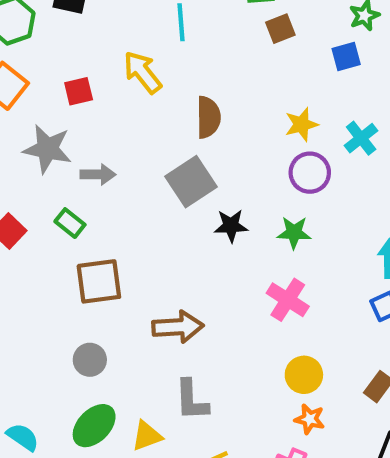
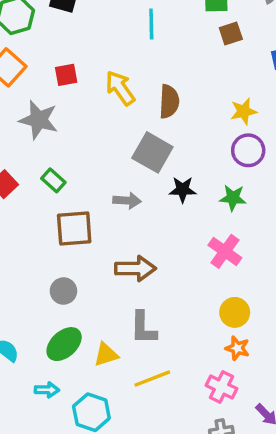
yellow arrow: (142, 72) -> (120, 88), moved
gray arrow: (98, 174) -> (127, 201), moved
gray square: (191, 182) -> (152, 152), turned -30

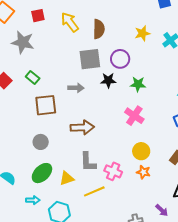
purple circle: (248, 150) -> (120, 59), moved
gray square: (152, 152) -> (90, 59), turned -35
pink cross: (221, 387) -> (113, 171), moved

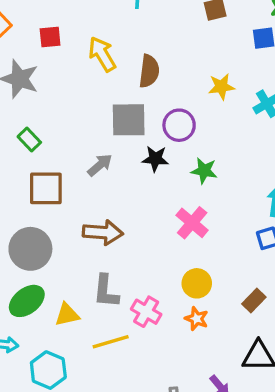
gray arrow: (76, 88) -> (100, 165), turned -49
gray circle: (41, 142) -> (30, 249), size x1.6

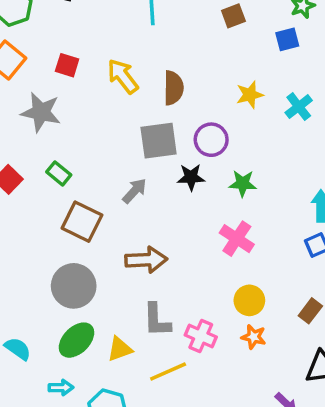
red square: (50, 37) -> (67, 65), turned 30
brown square: (46, 188) -> (82, 222), turned 33

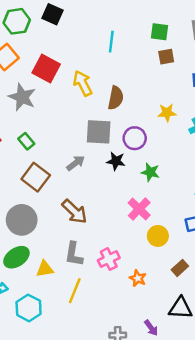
red square: (67, 65) -> (46, 68), size x1.6
brown arrow: (146, 260) -> (75, 212), turned 36
yellow circle: (249, 300) -> (158, 236), moved
pink cross: (201, 336) -> (109, 259), moved, turned 30
yellow line: (168, 371) -> (75, 291), turned -55

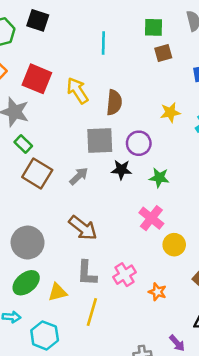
green rectangle: (26, 141) -> (23, 144), moved
brown square: (36, 177) -> (37, 173), moved

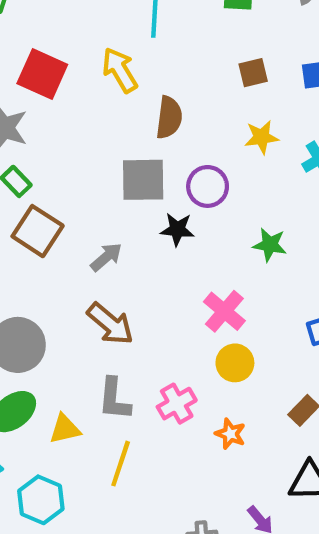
brown square: (163, 53) -> (253, 73), moved
yellow arrow: (77, 91) -> (120, 70), moved
gray arrow: (79, 176) -> (106, 257), moved
green star: (159, 178) -> (270, 245), moved
yellow circle: (174, 245) -> (235, 363), moved

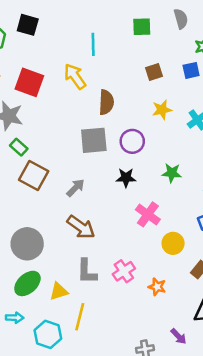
black star: (177, 229) -> (126, 178), moved
yellow circle: (235, 363) -> (173, 243), moved
yellow line: (121, 464) -> (80, 317), moved

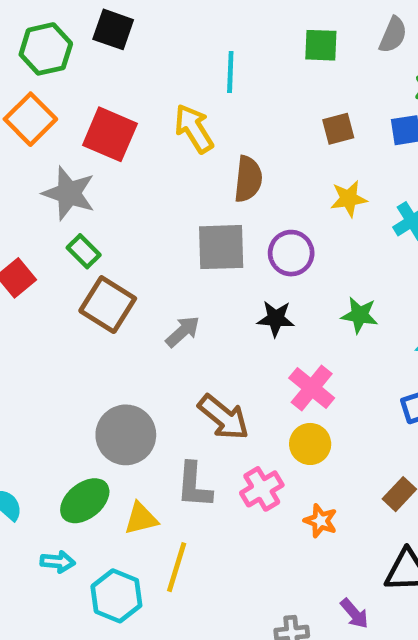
gray semicircle: (181, 19) -> (393, 35), turned 36
brown arrow: (81, 227) -> (223, 417), moved
yellow circle: (173, 243) -> (310, 444), moved
gray circle: (27, 244) -> (126, 435), moved

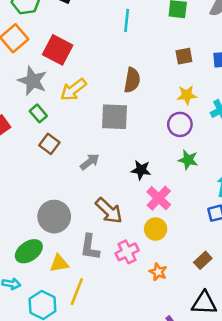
yellow arrow: (194, 129) -> (73, 90), moved, turned -100
purple circle: (291, 253) -> (180, 124), moved
brown square: (108, 305) -> (49, 144), size x0.7
black star: (276, 319) -> (141, 170), moved

